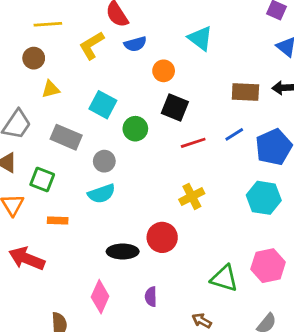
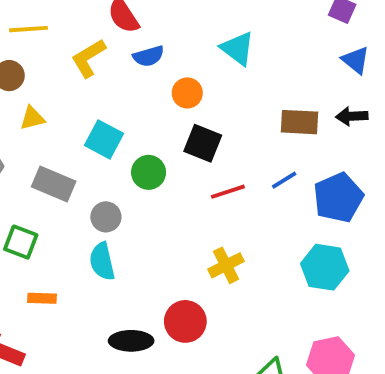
cyan semicircle: (101, 194) -> (102, 261), turned 96

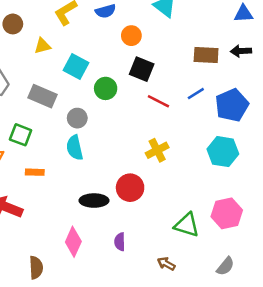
blue triangle: (356, 60) -> (243, 14), turned -42
yellow triangle: (32, 118) -> (42, 46), moved
red line: (228, 192) -> (158, 101), turned 45

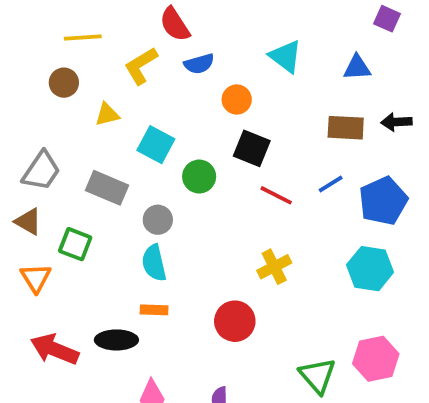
blue triangle: (243, 14) -> (357, 68), moved
orange rectangle: (35, 172) -> (154, 310), moved
black ellipse: (94, 201) -> (116, 340), moved
green triangle: (187, 225) -> (317, 376), turned 32

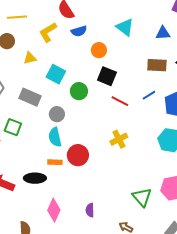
red circle: (235, 321) -> (78, 155), moved

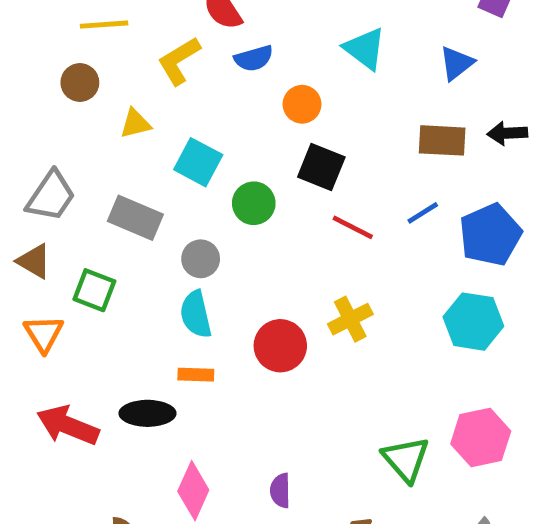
blue triangle: (163, 33) -> (457, 63), turned -35
red circle: (78, 155) -> (280, 346), moved

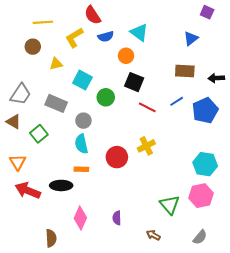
cyan triangle: (365, 49) -> (139, 32), moved
black arrow: (507, 133) -> (216, 78), moved
green square: (94, 290) -> (39, 134), turned 30
cyan hexagon: (473, 322) -> (205, 164), moved
orange triangle: (44, 334) -> (18, 162), moved

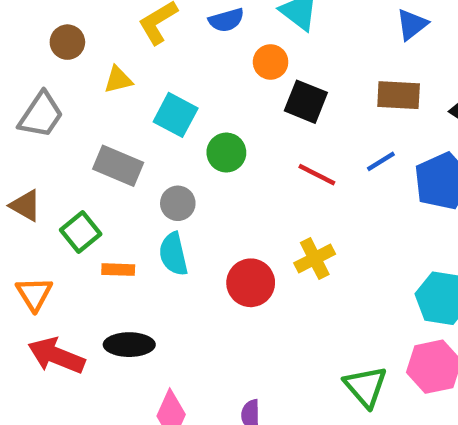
black square: (134, 82) -> (306, 102), moved
gray trapezoid: (21, 94) -> (41, 115), moved
orange rectangle: (81, 169) -> (118, 270), moved

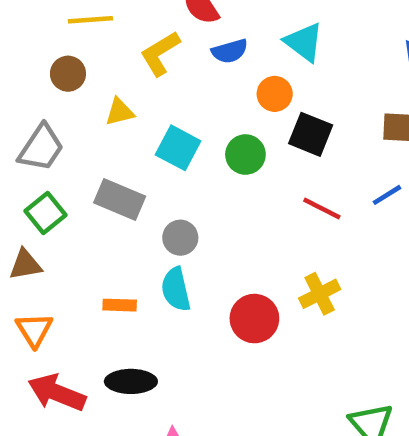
green circle: (226, 153) -> (245, 155), moved
brown triangle: (25, 206) -> (25, 265), moved, turned -40
green square: (81, 232) -> (46, 213), moved

